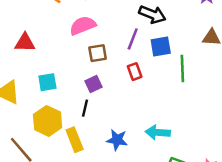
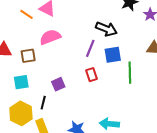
brown square: (98, 53) -> (28, 56), moved
black line: (85, 108) -> (43, 103), moved

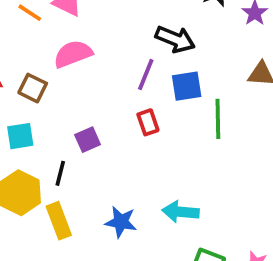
brown square: (28, 56) -> (33, 88), turned 35

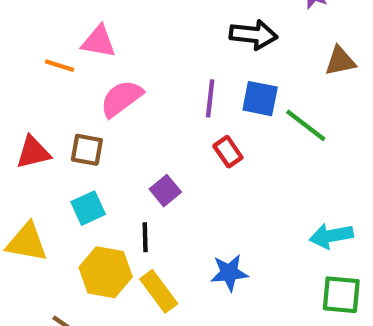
black arrow: (175, 39) -> (253, 35), moved
blue square: (187, 86) -> (260, 99), turned 36
green line: (218, 119) -> (306, 125), turned -36
cyan arrow: (180, 212) -> (331, 236), moved

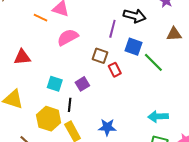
purple line: (210, 98) -> (112, 29), moved
brown square: (87, 150) -> (100, 56), moved
cyan square: (88, 208) -> (55, 84), moved, turned 35

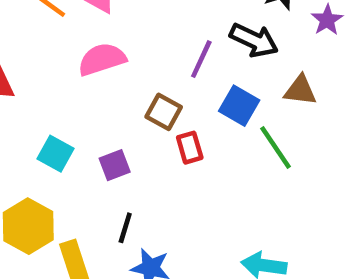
brown triangle: (174, 34) -> (300, 90), moved
black line: (70, 105) -> (125, 228), moved

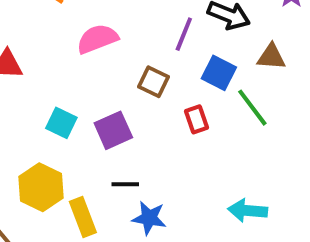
red rectangle: (190, 148) -> (196, 119), moved
purple square: (115, 165) -> (113, 130), size x1.4
black line: (125, 228) -> (125, 184), turned 76

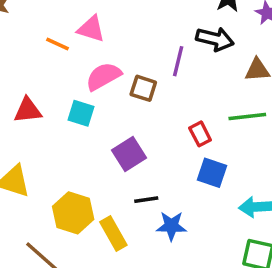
blue square: (219, 73) -> (212, 173), moved
brown square: (153, 82) -> (143, 88), moved
green line: (252, 108) -> (247, 117), turned -51
cyan square: (61, 123) -> (81, 113), moved

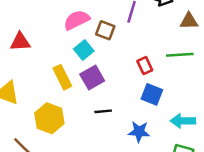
cyan square: (81, 113) -> (84, 50), moved, turned 30
blue star: (171, 226) -> (139, 132), moved
yellow rectangle: (113, 233) -> (62, 77), moved

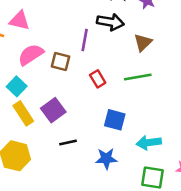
brown triangle: (189, 21) -> (143, 42), turned -36
cyan square: (84, 50) -> (17, 86), moved
red rectangle: (145, 66) -> (98, 79), moved

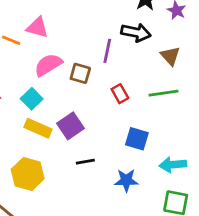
brown triangle: (143, 42) -> (170, 56), turned -30
yellow rectangle: (23, 113) -> (38, 128), turned -35

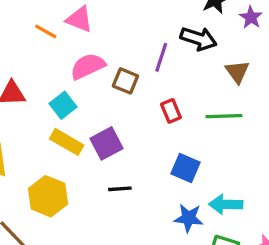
blue star: (126, 180) -> (189, 218), moved

